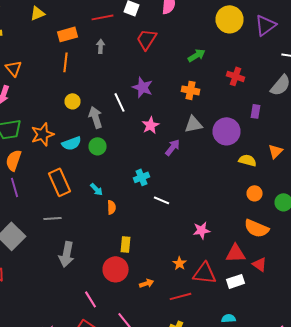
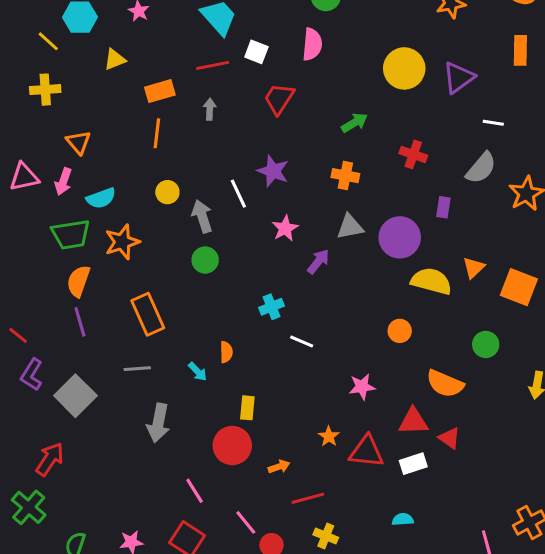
cyan semicircle: (72, 143) -> (101, 198), moved
yellow semicircle: (248, 160) -> (431, 281), size x1.5
cyan arrow: (96, 189) -> (198, 372), moved
orange circle: (254, 193) -> (400, 331), moved
red line: (180, 296) -> (308, 498), moved

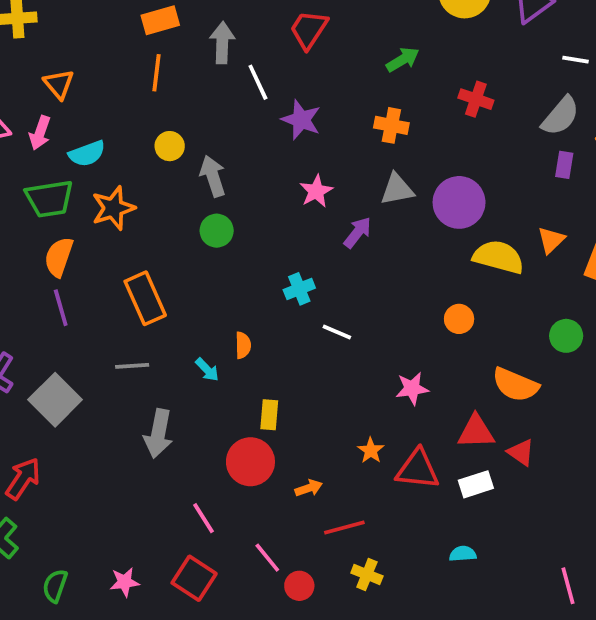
gray arrow: (210, 109) -> (222, 43), size x1.5
white line: (238, 194) -> (258, 82), moved
purple rectangle: (443, 207) -> (564, 165), moved

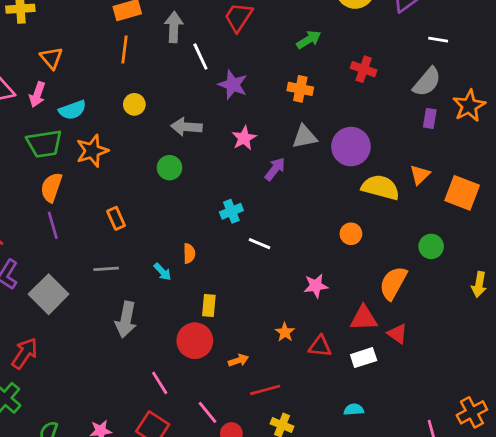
gray arrow: (213, 176) -> (186, 127), moved, turned -68
orange rectangle: (145, 298) -> (116, 218), size x0.6
orange semicircle: (515, 385) -> (393, 283), turned 96
red triangle: (418, 469) -> (320, 346), size x0.7

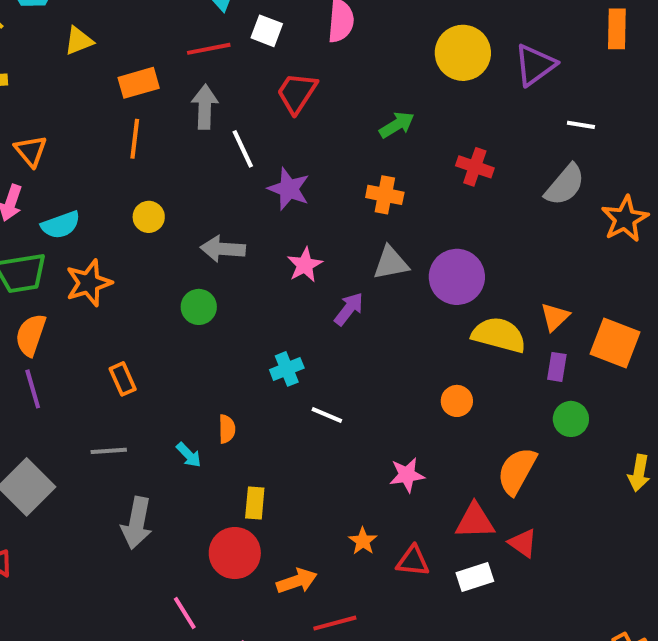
purple rectangle: (430, 118) -> (557, 367), moved
orange arrow: (238, 360) -> (297, 581), size x1.4

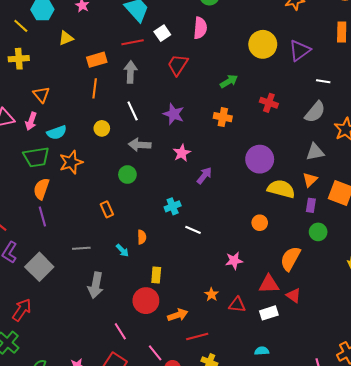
white square: (267, 31) -> (162, 33), turned 35
white line: (243, 149) -> (133, 111), moved
gray triangle: (391, 263) -> (315, 152), moved
orange rectangle: (123, 379) -> (107, 209), moved

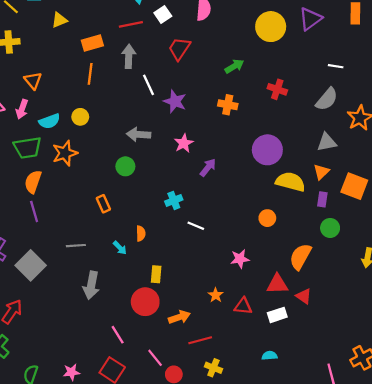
purple triangle: (300, 50) -> (310, 19), moved
white line: (133, 111) -> (148, 85), moved
yellow circle: (102, 128) -> (80, 117), moved

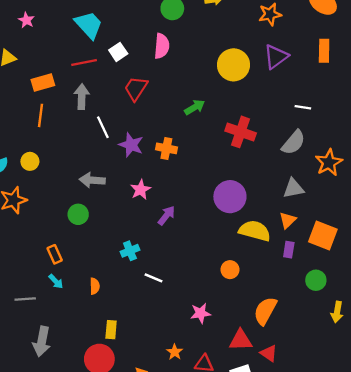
red cross: (277, 89) -> (241, 132), size x1.4
orange cross: (228, 105) -> (166, 148), moved
green circle: (330, 228) -> (316, 280), moved
cyan arrow: (120, 248) -> (56, 281), moved

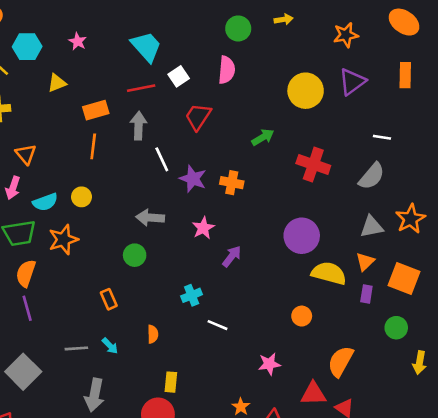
orange star: (329, 163) -> (410, 219), moved
cyan arrow: (56, 281) -> (110, 346), moved

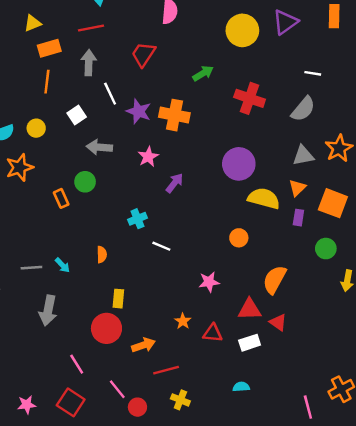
white square: (179, 76) -> (77, 115), moved
yellow triangle: (57, 83) -> (33, 23), moved
orange cross: (232, 183) -> (174, 115), size x1.4
orange rectangle: (109, 299) -> (61, 198), moved

